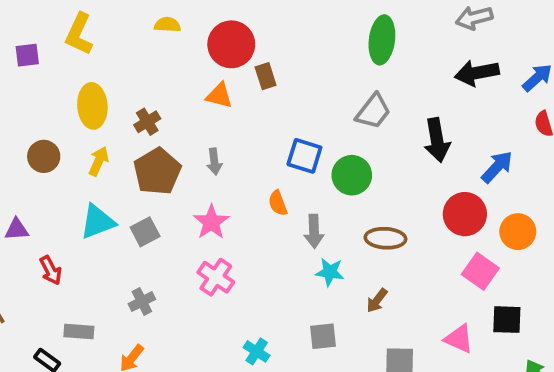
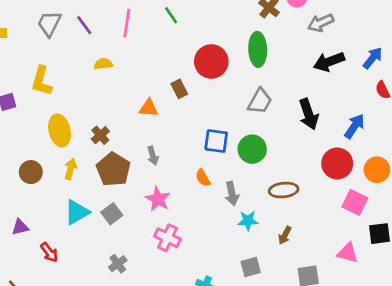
red circle: (231, 44) -> (211, 61), moved

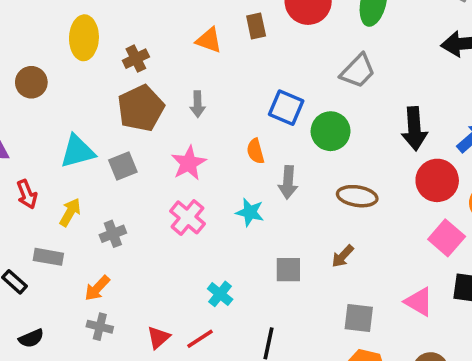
black arrow: (309, 114) -> (414, 129), moved
yellow arrow: (70, 169) -> (70, 212), moved
cyan star: (248, 221) -> (250, 212), moved
gray square: (251, 267) -> (288, 270), moved

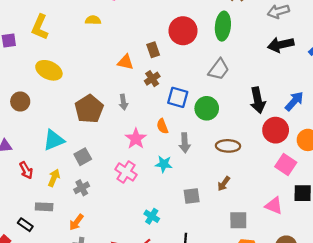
yellow ellipse: (84, 38) -> (49, 70), turned -60
brown cross: (136, 59) -> (152, 79), moved
pink star: (189, 163) -> (136, 139), moved
gray square: (123, 166) -> (83, 157), moved

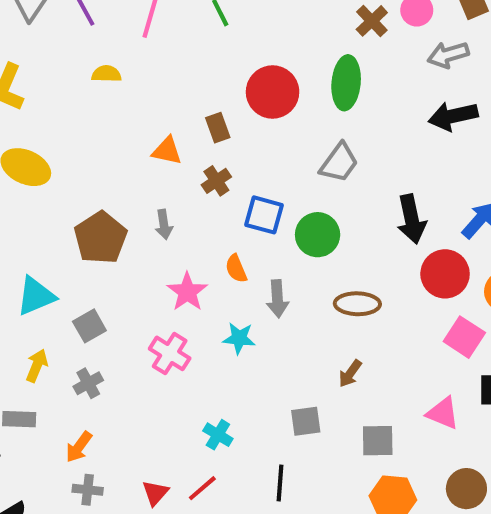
gray square: (192, 196) -> (306, 421), moved

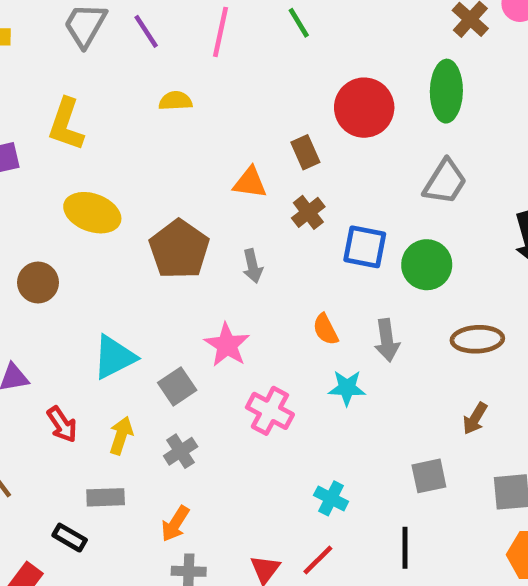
brown pentagon: (100, 238) -> (179, 249), moved
orange semicircle: (236, 269) -> (326, 329), moved
pink star: (187, 292) -> (227, 345), moved

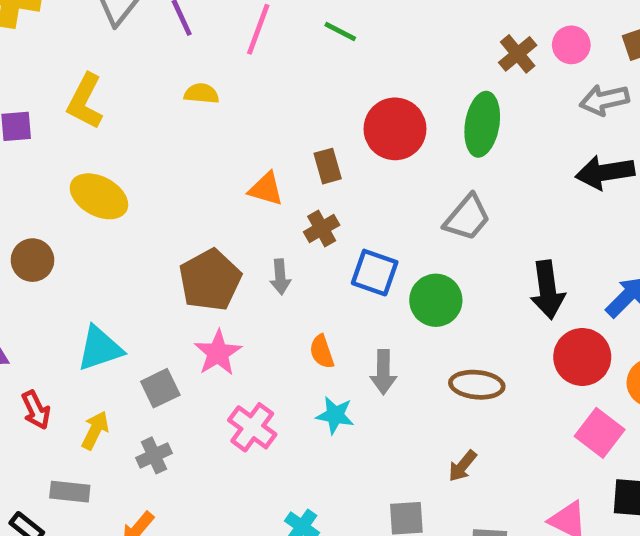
green line: (299, 23) -> (340, 32), turned -40
brown pentagon: (179, 249) -> (210, 280), moved
gray arrow: (253, 266) -> (280, 277), moved

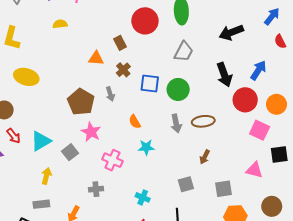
black arrow: (605, 172) -> (231, 32), moved
gray arrow: (383, 372) -> (176, 124), moved
red arrow: (36, 410) -> (14, 136), moved
gray cross: (154, 455) -> (96, 189), moved, turned 32

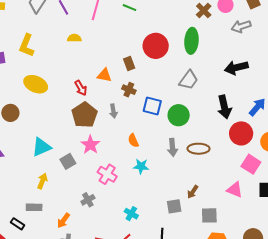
brown cross: (123, 70) -> (129, 90), turned -32
red arrow: (14, 136) -> (81, 88), moved
brown arrow: (205, 157) -> (193, 192), moved
pink triangle: (254, 170) -> (235, 190), moved
gray cross: (96, 189) -> (88, 200), turned -32

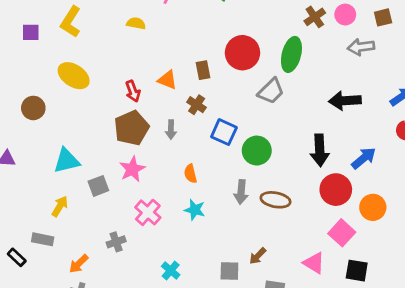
gray trapezoid: (189, 80) -> (271, 91), moved

